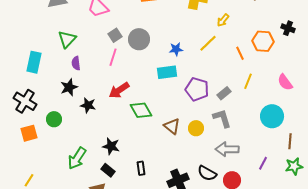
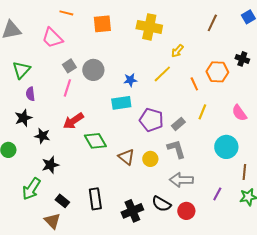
black star: (111, 146) -> (50, 165), moved, turned -30
black rectangle: (141, 168) -> (95, 199), size x1.5

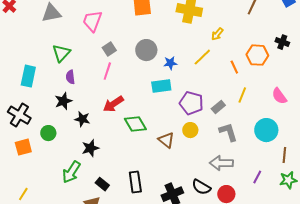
pink trapezoid: (52, 38) -> (92, 21), turned 65
gray circle: (93, 70) -> (146, 50), moved
gray L-shape: (176, 149) -> (228, 132), moved
yellow circle: (150, 159) -> (190, 130), moved

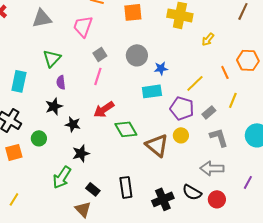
yellow line: (202, 57) -> (195, 83), moved
brown triangle: (166, 140) -> (157, 145), size x1.4

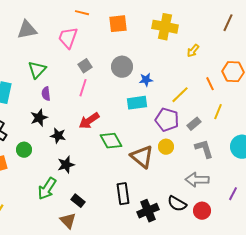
black rectangle: (126, 187) -> (123, 194), moved

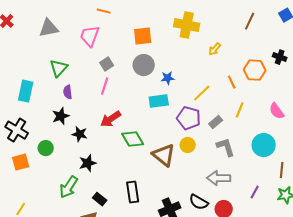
orange square: (118, 24) -> (143, 36), moved
black rectangle: (123, 194) -> (133, 192), moved

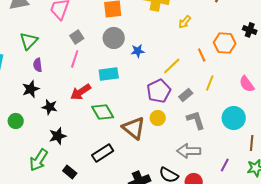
cyan rectangle: (159, 101) -> (109, 74), moved
purple pentagon: (189, 118) -> (159, 91), turned 30
black rectangle: (133, 192) -> (103, 153), moved, turned 65

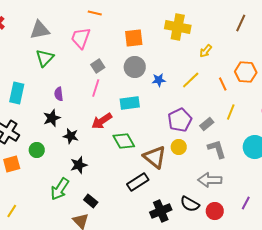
green triangle: (29, 41) -> (45, 58), moved
yellow line: (172, 66) -> (191, 80), moved
black rectangle: (103, 153) -> (138, 182), moved
purple line: (225, 165) -> (246, 203), moved

